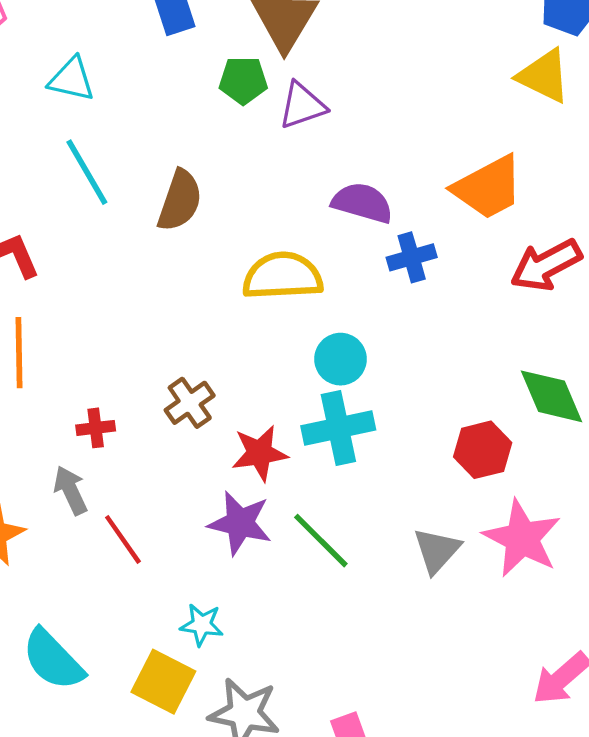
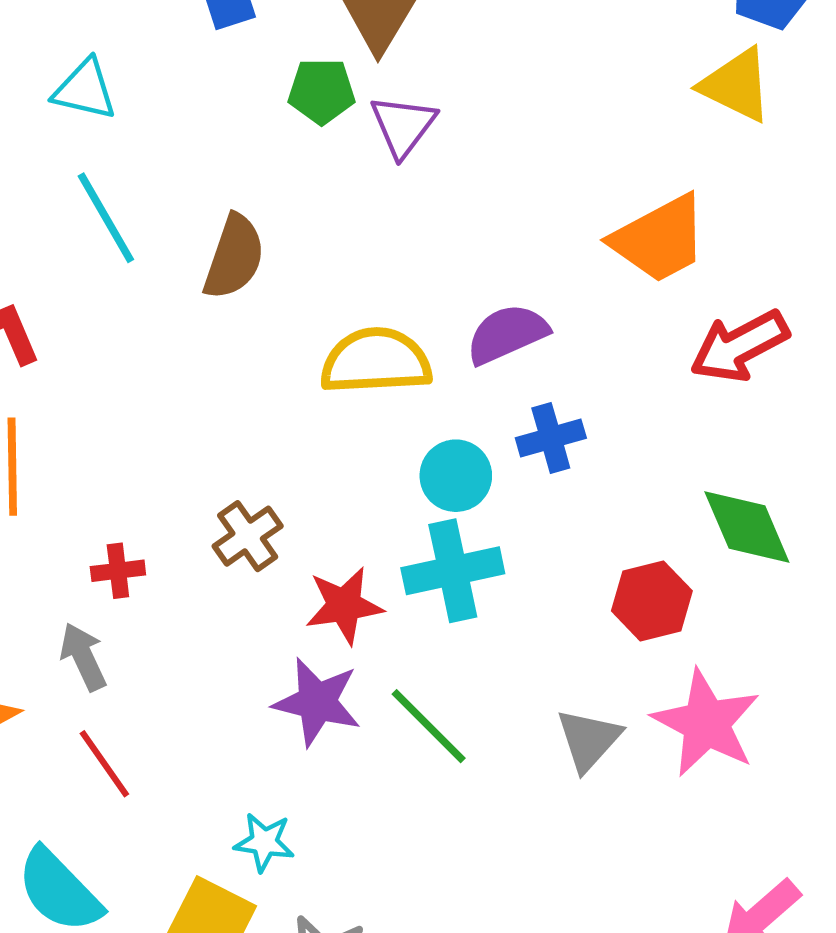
purple triangle: (302, 105) -> (403, 126), turned -34
purple semicircle: (362, 203) -> (507, 334), moved, turned -40
blue cross: (412, 257) -> (551, 438), moved
red line: (123, 539) -> (104, 764), moved

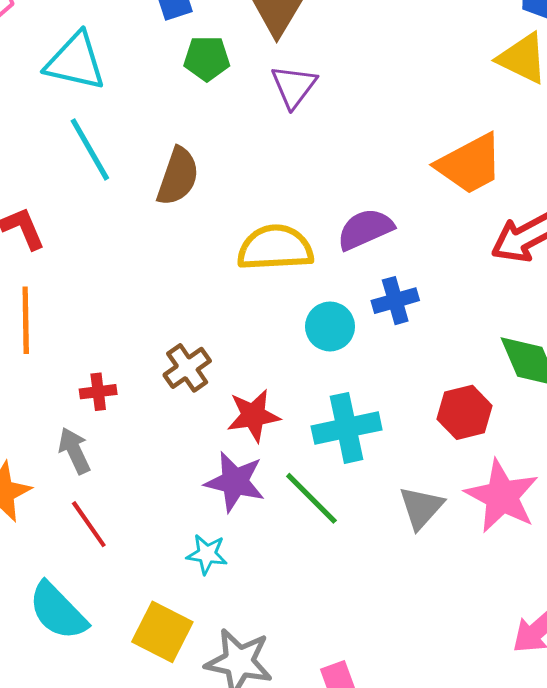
cyan triangle: (85, 90) -> (75, 61), size x1.4
green pentagon: (322, 91) -> (207, 58), moved
cyan cross: (453, 571) -> (347, 428), moved
cyan star: (264, 842) -> (207, 554), moved

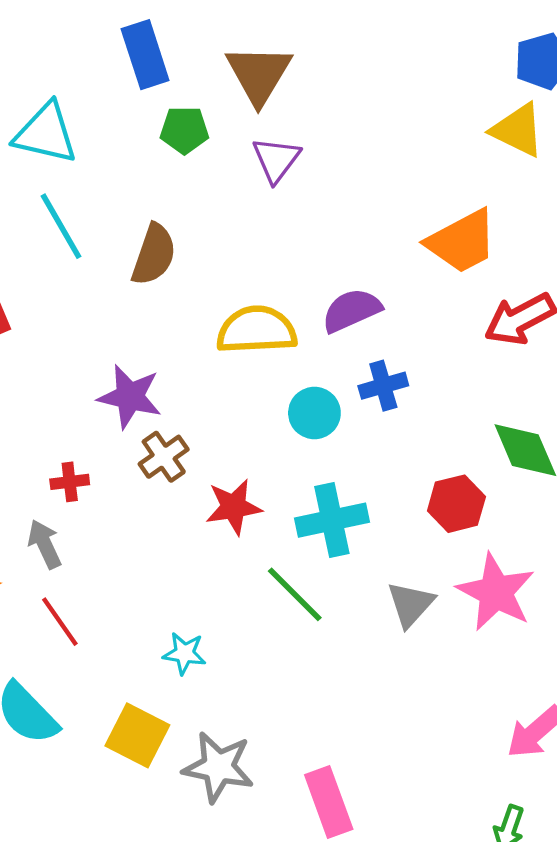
purple star: (235, 482) -> (130, 397), moved

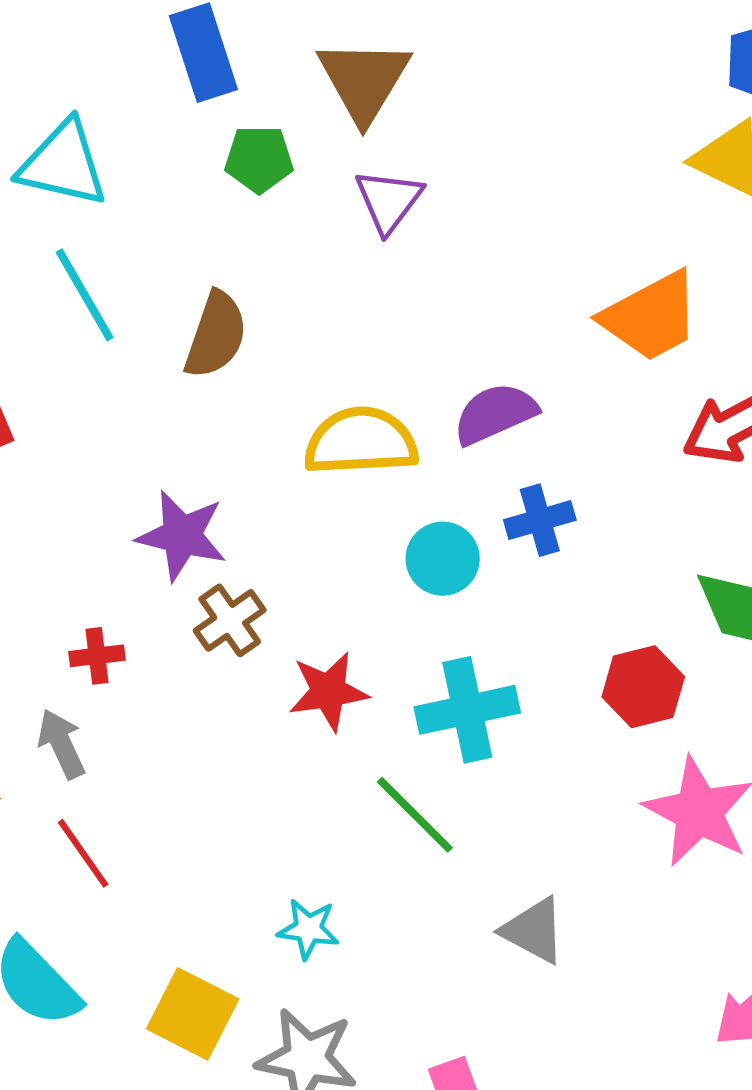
gray triangle: (411, 604) -> (534, 931), moved, turned -44
cyan star: (184, 653) -> (308, 929), moved

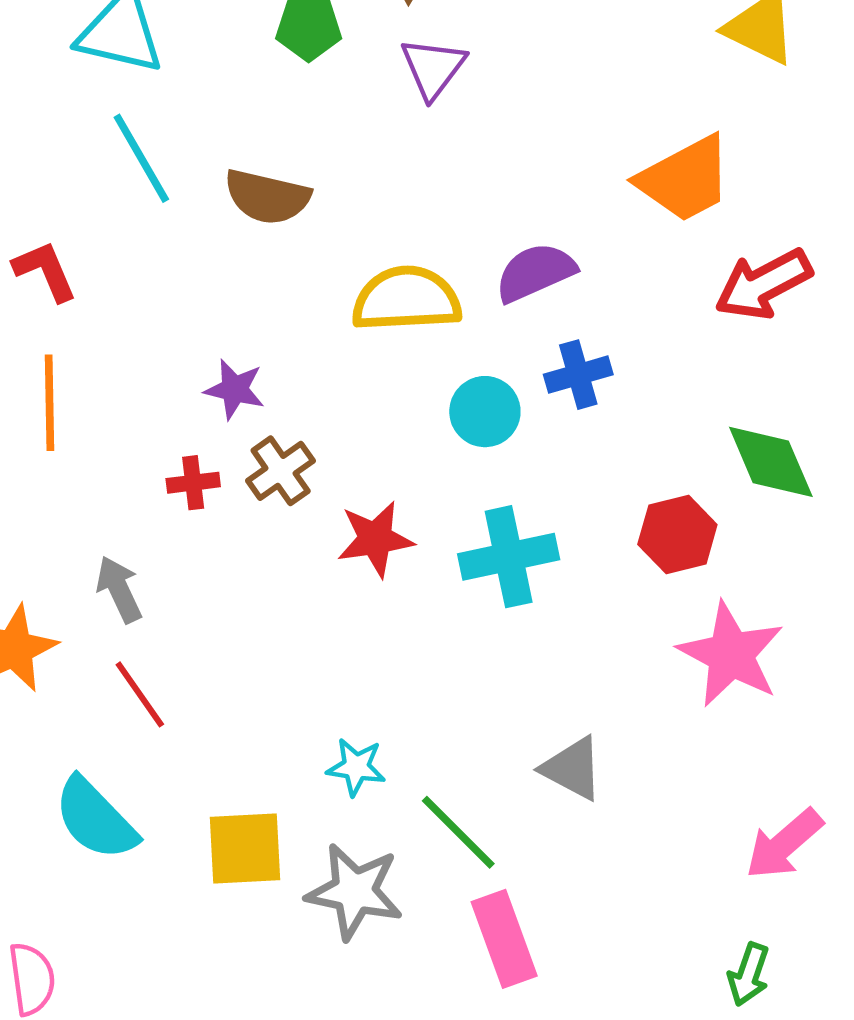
brown semicircle: (216, 335) -> (267, 197), turned 84
purple star: (182, 536) -> (235, 389), size x0.7
red cross: (97, 656) -> (193, 483), moved
green line: (415, 815) -> (458, 832), moved
yellow square: (193, 1014) -> (245, 849), turned -30

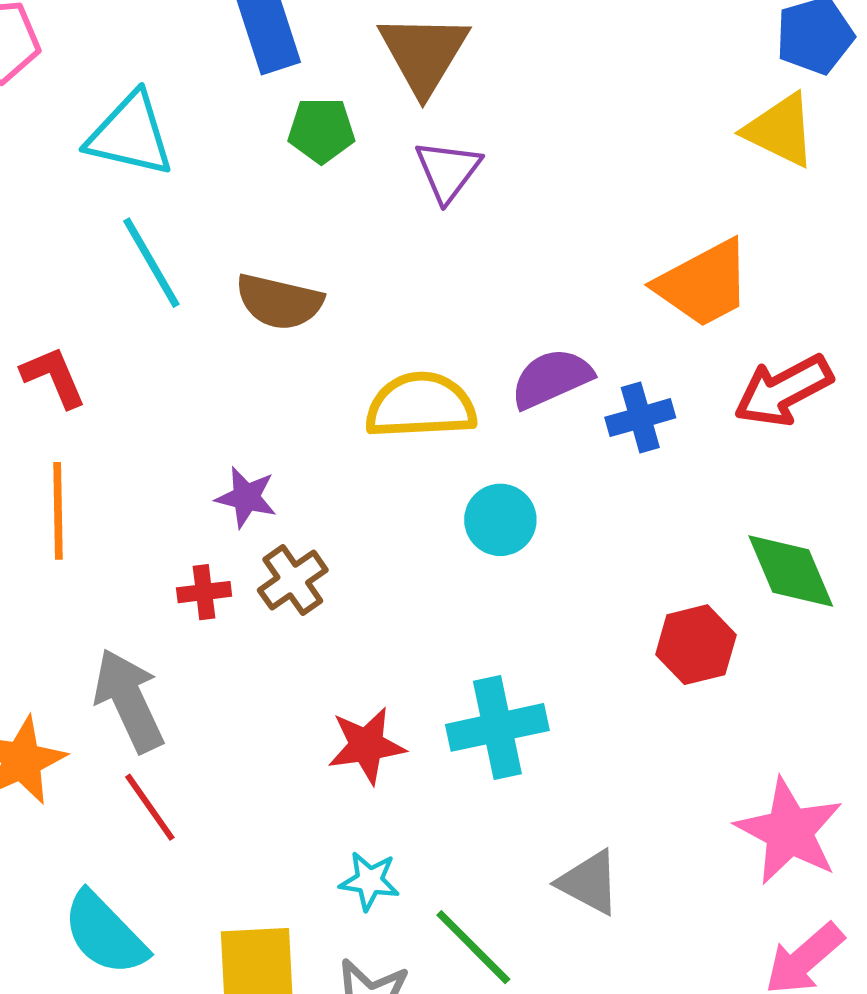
blue cross: (578, 375) -> (640, 418), moved
red star: (375, 539) -> (366, 746), moved
cyan cross: (509, 557) -> (497, 727), moved
gray arrow: (119, 589) -> (129, 700), size x1.5
pink star: (731, 654) -> (789, 831), moved

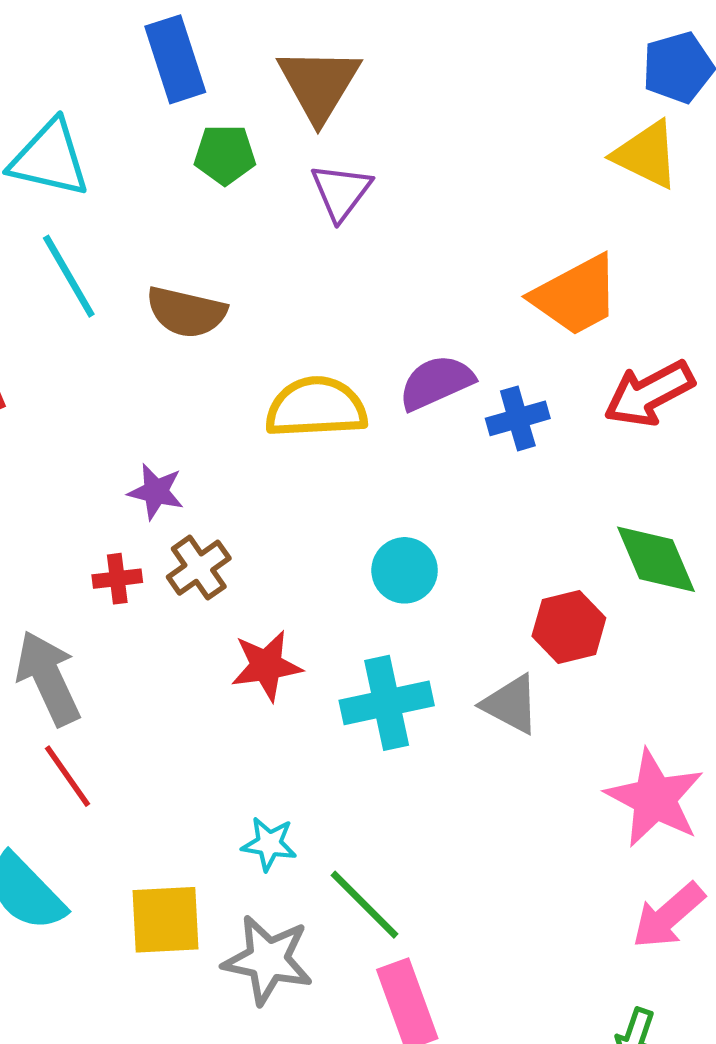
cyan circle: (500, 520) -> (405, 570), moved
red star: (366, 746) -> (266, 666), moved
gray triangle: (589, 882) -> (511, 704), moved

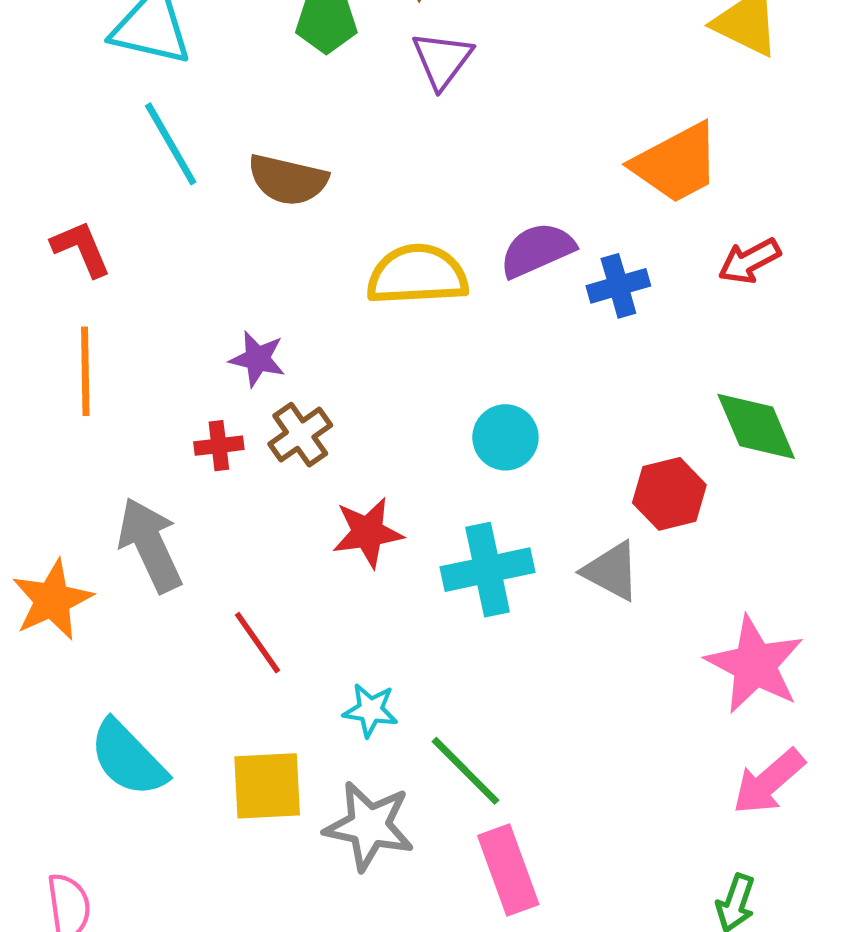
red arrow: (649, 394) -> (749, 261), size x0.7
red line: (67, 776) -> (257, 643), moved

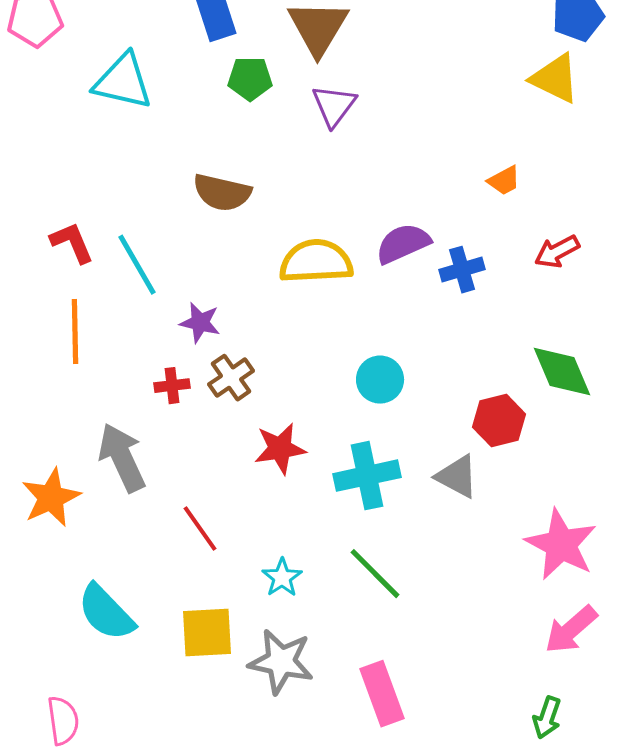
cyan line: (171, 144) -> (137, 265), moved
orange trapezoid: (676, 163) -> (504, 181), size x0.5
cyan star: (370, 710) -> (282, 578), turned 30
green line: (465, 771) -> (375, 574), moved

